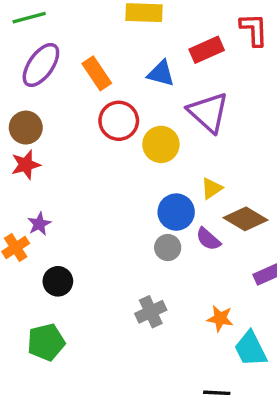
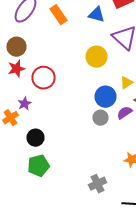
red circle: (119, 121) -> (44, 78), moved
purple semicircle: (208, 239) -> (124, 113), turned 105
gray cross: (151, 312) -> (98, 184), moved
green pentagon: (46, 342) -> (38, 166), moved

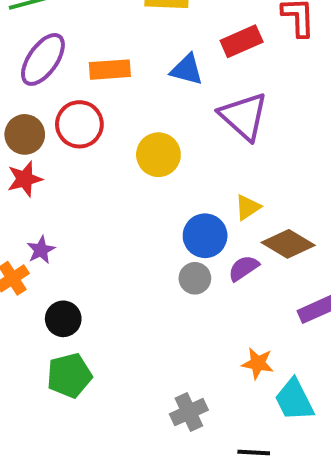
orange rectangle: (58, 15) -> (110, 70), turned -60
yellow circle: (96, 57) -> (158, 155), moved
red circle: (44, 78) -> (79, 124), moved

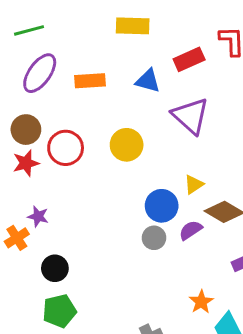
red circle: (79, 124) -> (66, 148), moved
purple star: (41, 250) -> (38, 216), turned -30
orange star: (258, 363) -> (201, 302), turned 30

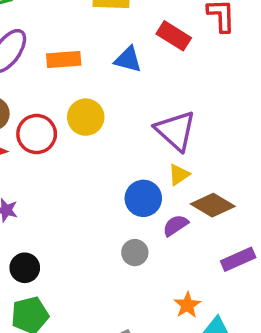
red rectangle: (189, 59) -> (174, 36), turned 56
purple triangle: (191, 116) -> (175, 131), moved
yellow circle: (127, 145) -> (86, 117), moved
gray circle: (154, 238) -> (135, 253), moved

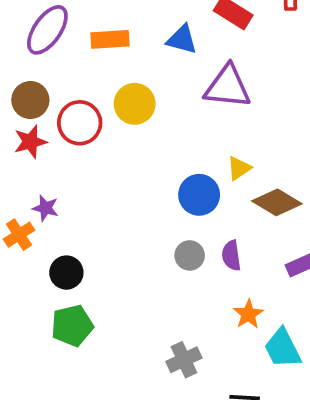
purple triangle: (175, 131) -> (228, 87), moved, turned -36
purple semicircle: (175, 225) -> (231, 255), moved, turned -64

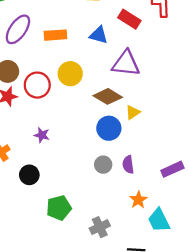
brown diamond: (277, 202) -> (108, 96), moved
purple star: (46, 208) -> (42, 135), moved
green pentagon: (72, 326) -> (59, 208), moved

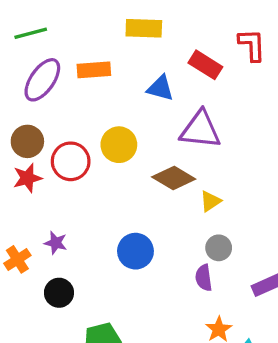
orange rectangle: (55, 35) -> (94, 70), moved
blue circle: (109, 128) -> (135, 251), moved
purple star: (42, 135) -> (56, 243), moved
gray circle: (103, 165) -> (219, 248), moved

